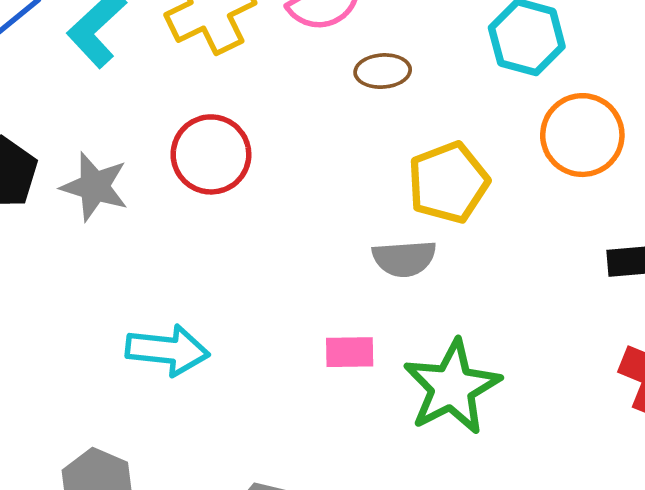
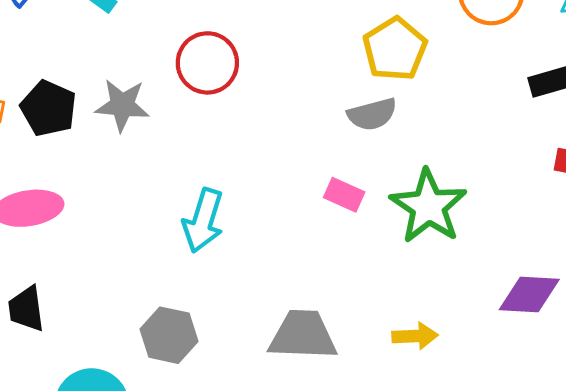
cyan arrow: (168, 350) -> (203, 221), turned 112
pink rectangle: (350, 352) -> (344, 195), turned 36

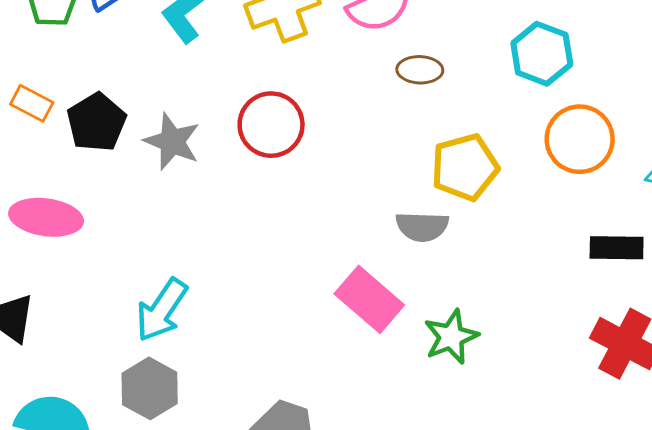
pink rectangle: (344, 195) -> (369, 299), size x1.6
green star: (428, 206) -> (451, 337), size x0.7
cyan arrow: (203, 221) -> (162, 310), moved

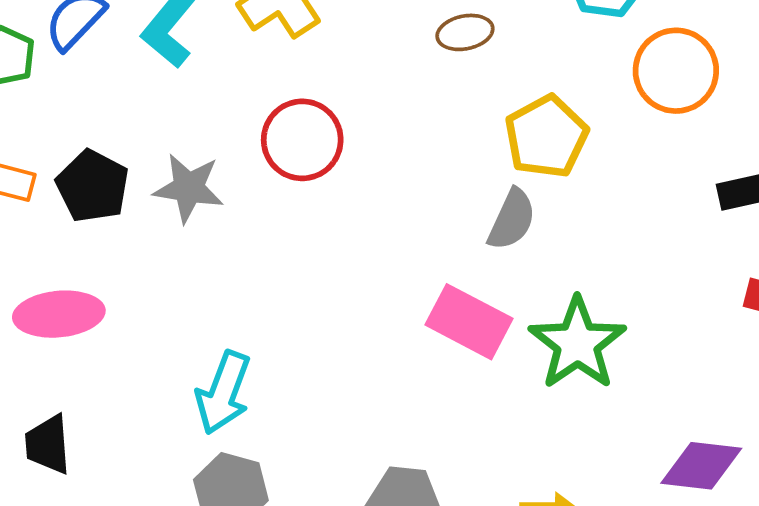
gray semicircle: (422, 227) -> (512, 220), turned -54
green star: (451, 337) -> (577, 343), size x1.4

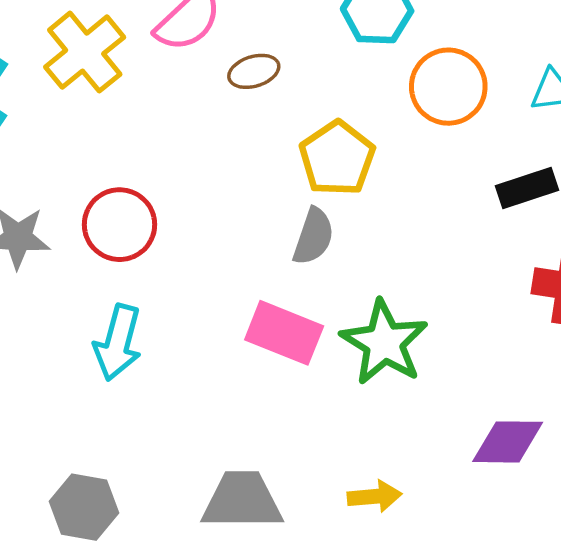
red circle: (302, 140) -> (120, 225), moved
cyan arrow: (223, 393) -> (118, 342), moved

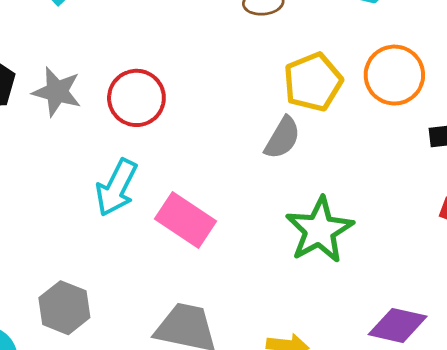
orange circle: (448, 87) -> (394, 75), moved
pink rectangle: (284, 333) -> (185, 220), moved

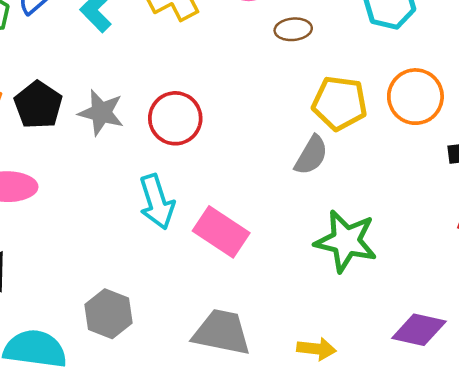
yellow pentagon: (313, 82) -> (340, 103), turned 30
cyan arrow: (116, 188) -> (157, 202), turned -44
green star: (319, 230) -> (346, 241), turned -30

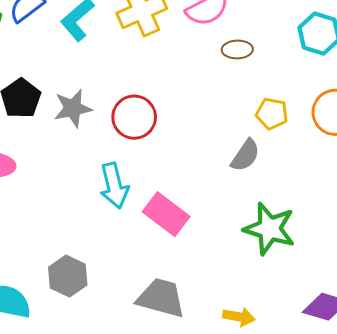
yellow pentagon: (340, 103) -> (272, 114), size x0.7
gray star: (101, 113) -> (73, 108), turned -30

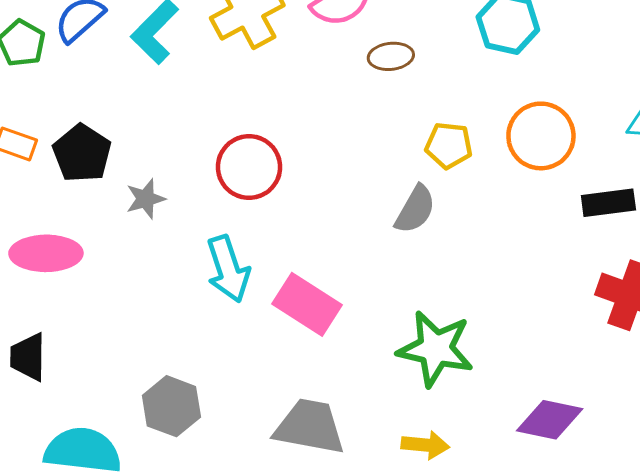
gray star: (73, 108) -> (146, 199), moved, size x0.7
green star: (269, 229) -> (435, 349), moved

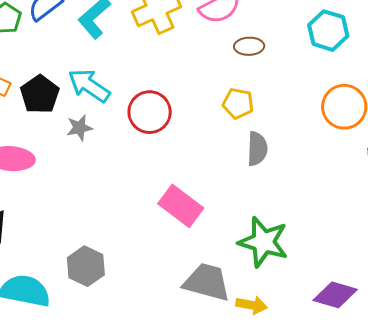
yellow pentagon: (449, 145) -> (238, 103), moved
gray semicircle: (415, 209) -> (257, 149), turned -32
cyan arrow: (228, 269) -> (89, 85), moved, turned 138
gray trapezoid: (310, 427) -> (207, 282), moved

